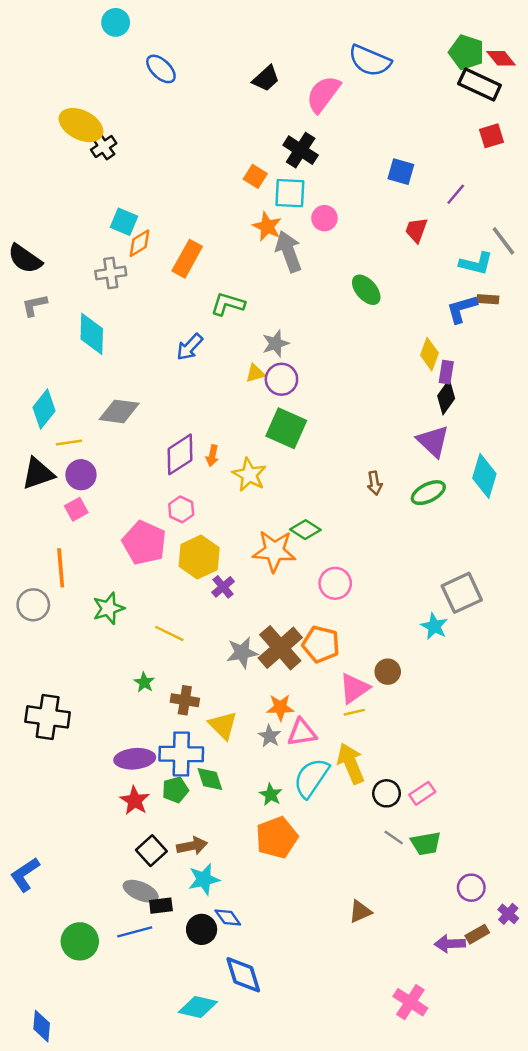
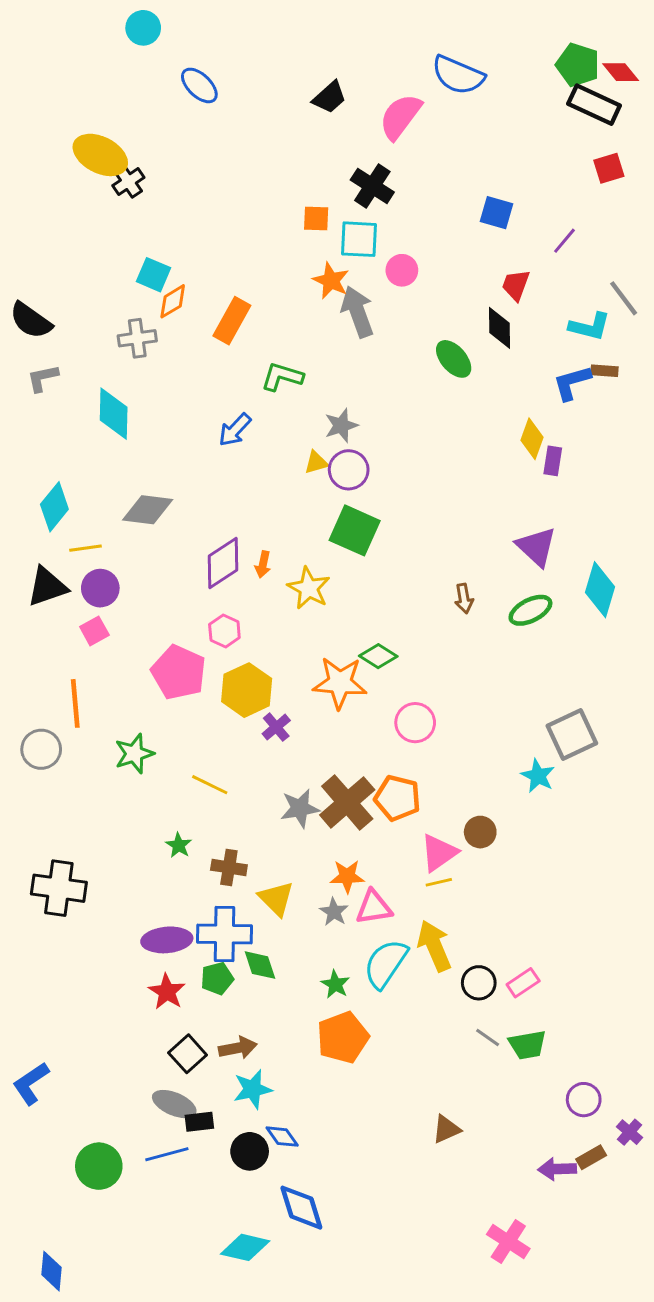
orange square: (255, 176) -> (316, 219), turned -30
black diamond: (446, 397) -> (499, 328), moved, turned -36

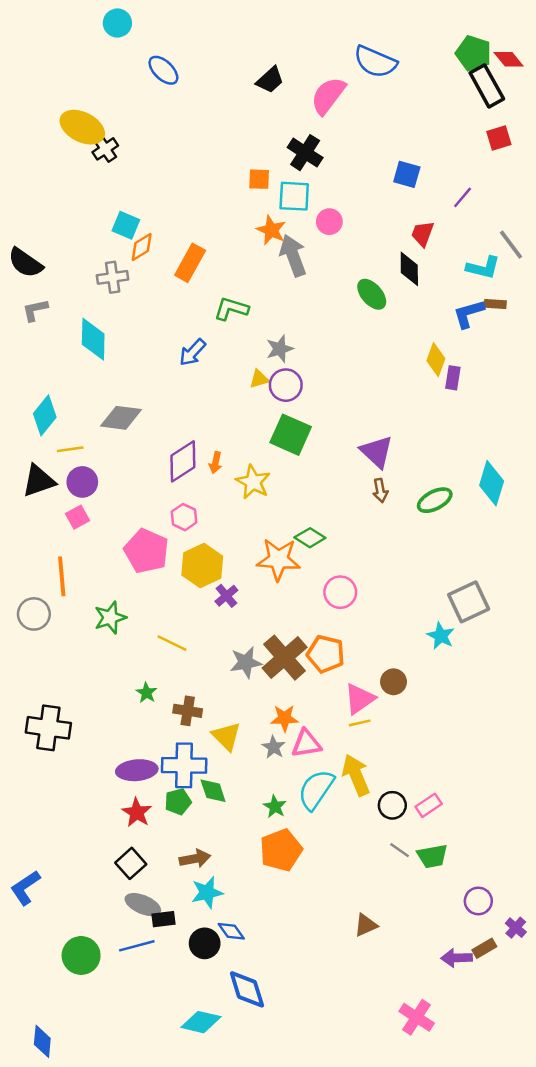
black rectangle: (594, 105) -> (487, 86), turned 36
purple triangle: (536, 547) -> (377, 452), moved
black square: (188, 1054) -> (131, 863), moved

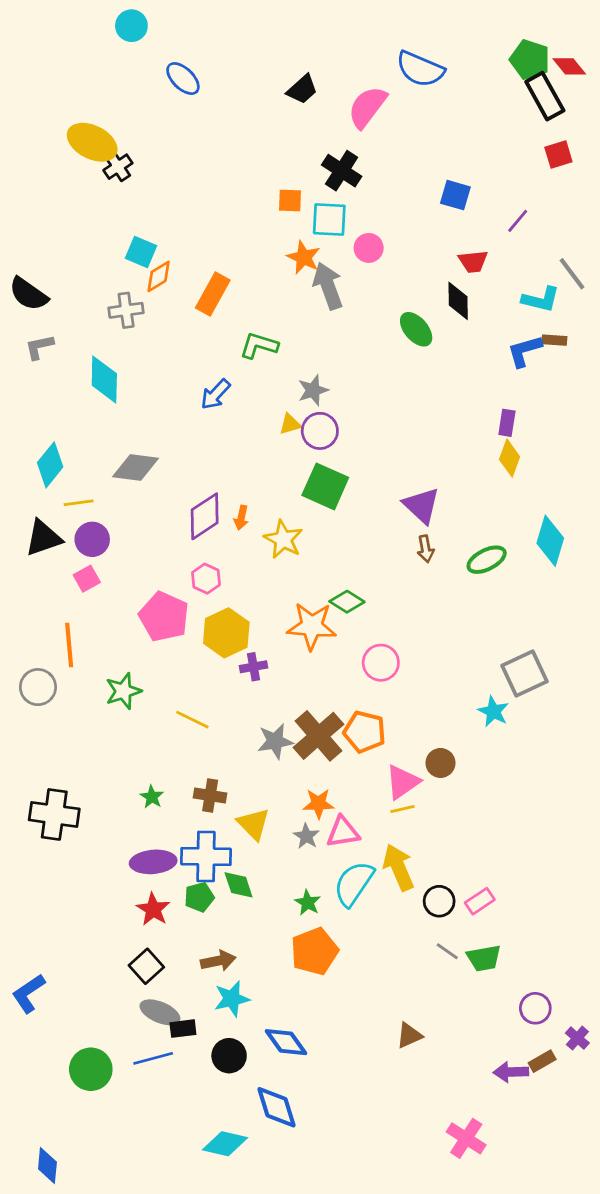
red trapezoid: (423, 234) -> (473, 261), turned -116
yellow diamond: (436, 360) -> (510, 458), moved
purple cross: (226, 596) -> (253, 667), turned 30
green star: (146, 693) -> (152, 797), moved
blue diamond: (231, 931) -> (286, 1042), moved, size x1.4

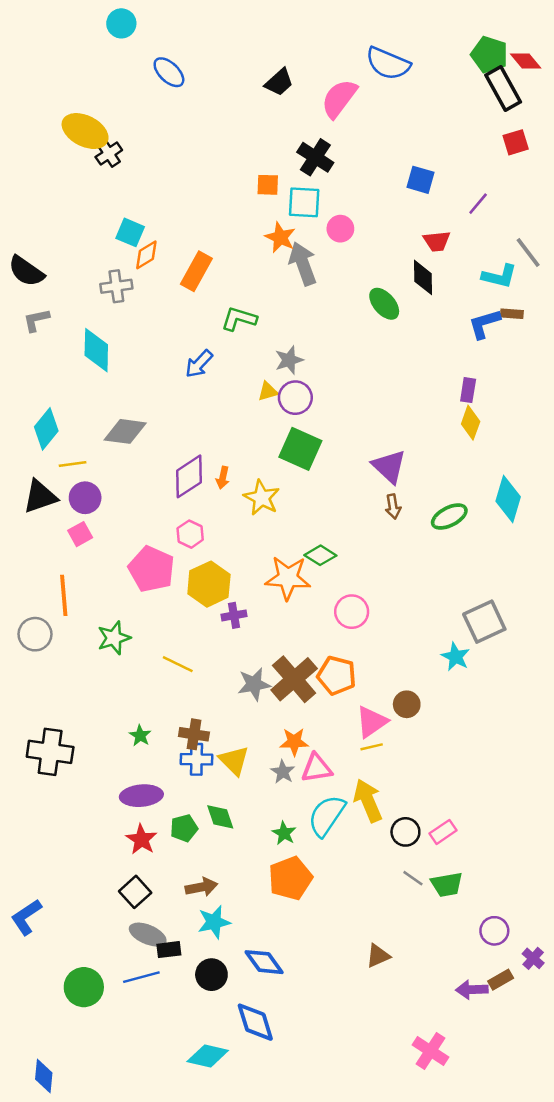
blue cross: (206, 856) -> (196, 759), moved, size x0.7

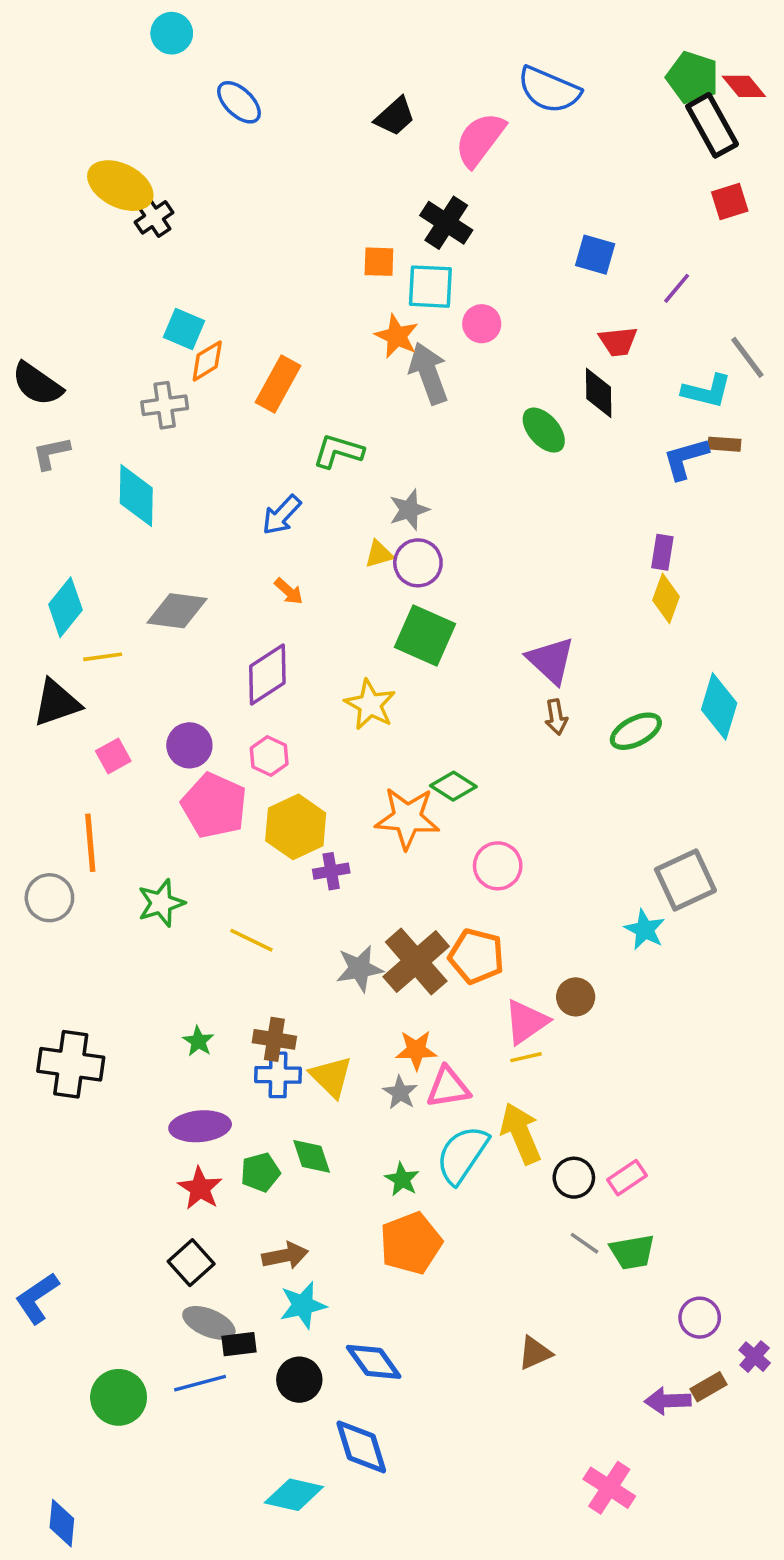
orange arrow: (223, 478) -> (289, 591), moved, turned -60
purple circle: (85, 498) -> (189, 745), moved

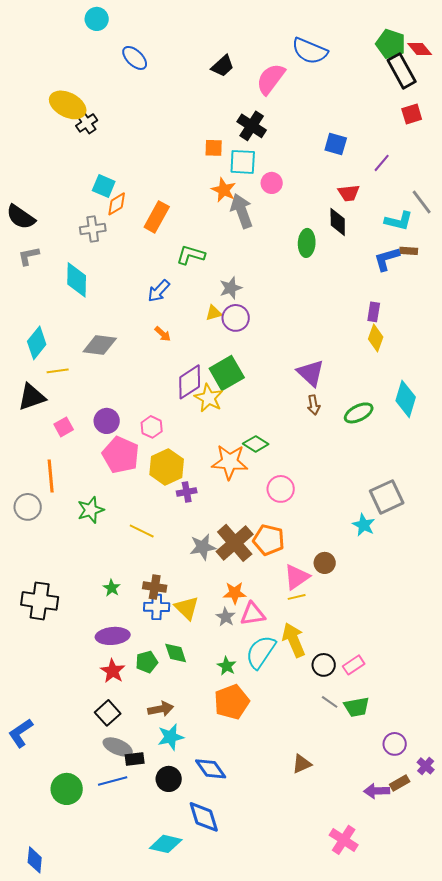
green ellipse: (544, 430) -> (307, 243), turned 44
green square: (425, 636) -> (227, 373), moved, turned 36
purple diamond: (267, 675) -> (190, 382), moved

